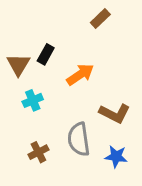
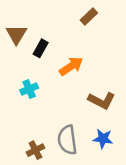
brown triangle: (18, 64) -> (16, 34), moved
gray semicircle: (79, 139) -> (67, 140), moved
brown cross: (38, 152) -> (35, 150), moved

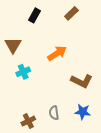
brown triangle: (16, 34) -> (13, 45), moved
black rectangle: (41, 48) -> (34, 15), moved
gray semicircle: (67, 140) -> (54, 113), size x0.6

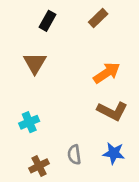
brown triangle: (13, 45) -> (35, 63), moved
orange arrow: (57, 53) -> (107, 73), moved
cyan cross: (23, 72) -> (29, 122), moved

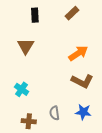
black rectangle: (47, 21) -> (35, 15), turned -32
cyan cross: (29, 122) -> (22, 89), turned -32
brown cross: (39, 166) -> (29, 121), turned 32

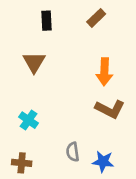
orange arrow: (78, 53) -> (104, 72), turned 126
blue star: (83, 112) -> (103, 161), moved
brown cross: (29, 121) -> (22, 163), moved

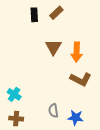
brown rectangle: (96, 18) -> (56, 13), moved
brown triangle: (34, 62) -> (53, 47), moved
cyan cross: (28, 120) -> (14, 94), moved

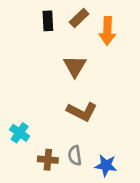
orange arrow: (77, 52) -> (107, 31), moved
brown L-shape: (81, 79) -> (82, 112), moved
brown cross: (16, 119) -> (48, 160), moved

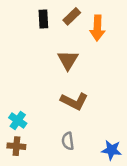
brown cross: (48, 160) -> (16, 146), moved
blue star: (106, 165) -> (112, 150), moved

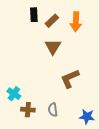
brown rectangle: (72, 16) -> (52, 21), moved
brown L-shape: (74, 101) -> (70, 79), moved, turned 130
brown cross: (16, 146) -> (28, 110), moved

